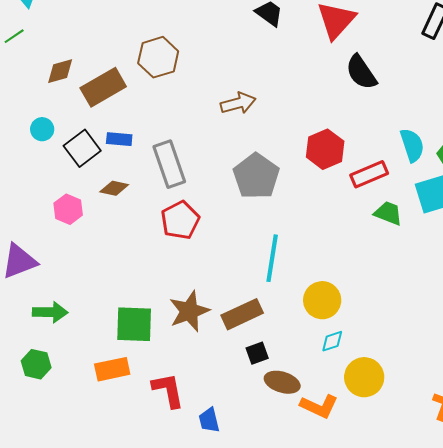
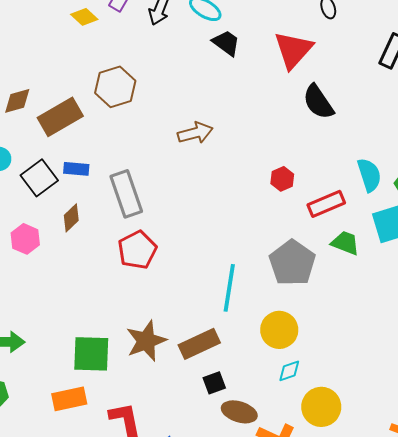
red hexagon: (325, 149) -> (282, 179), size x0.6
gray pentagon: (256, 176) -> (292, 263), moved
brown diamond: (114, 188) -> (71, 218), turned -56

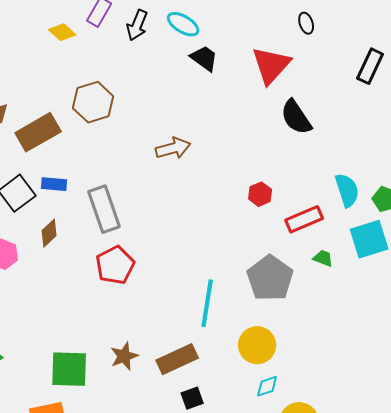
green trapezoid: (345, 243) -> (323, 258), size x0.7
brown star: (146, 341) -> (124, 356), size x0.7

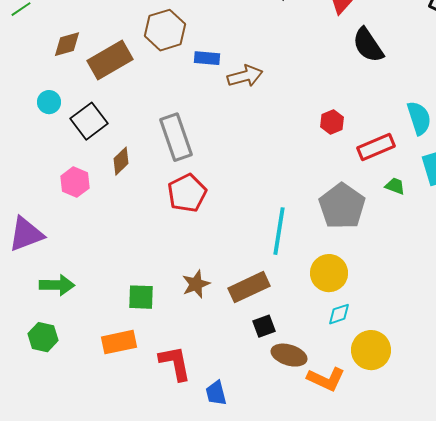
blue rectangle: (54, 184) -> (207, 58), moved
green square: (69, 369) -> (141, 297), size x0.7

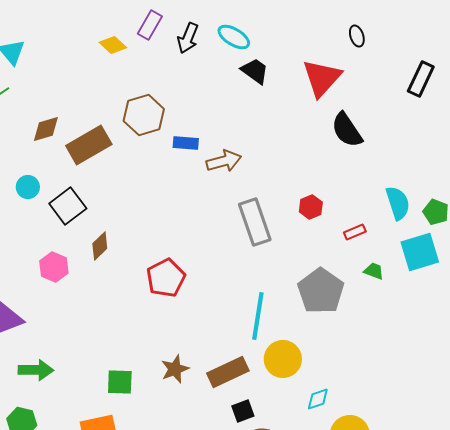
gray rectangle: (176, 137) -> (255, 222), moved
red rectangle: (376, 147) -> (355, 232), size x0.6
yellow circle: (329, 273) -> (283, 359), moved

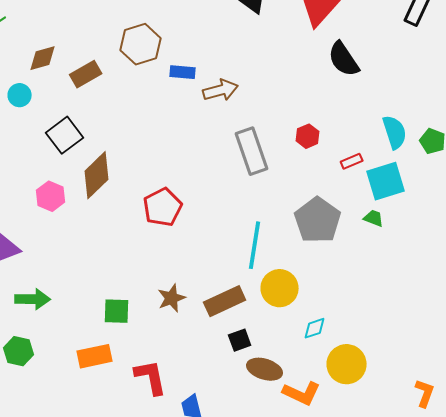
brown rectangle: (89, 145) -> (86, 74), size x0.7
cyan circle: (28, 187) -> (20, 95), moved
brown diamond: (100, 246) -> (97, 175), size x1.6
cyan square: (420, 252) -> (386, 181), moved
green trapezoid: (374, 271) -> (374, 218), moved

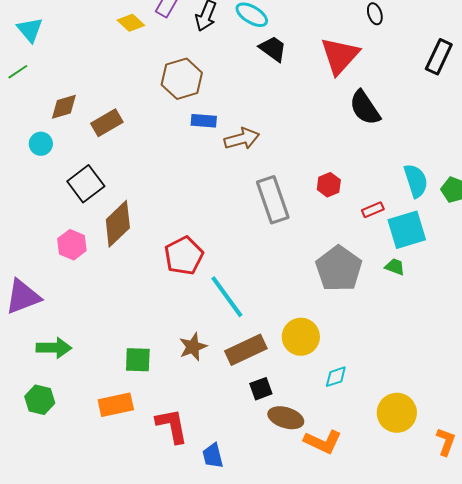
brown hexagon: (141, 44) -> (182, 79), moved
cyan line: (255, 245) -> (227, 297), moved, turned -45
yellow circle: (347, 364) -> (397, 413), moved

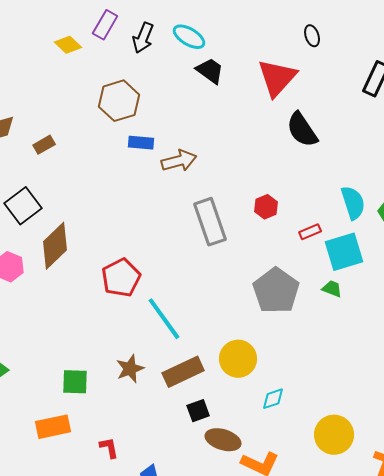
brown rectangle: (107, 123) -> (44, 145), size x0.7
red L-shape: (172, 426) -> (109, 448), size x0.6

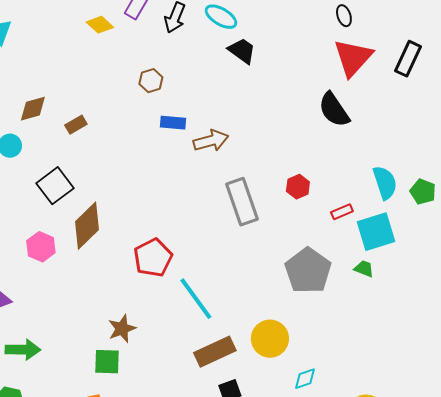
red triangle: (277, 78) -> (353, 58), moved
brown hexagon: (119, 101) -> (151, 81), size x0.6
brown star: (130, 369) -> (122, 329), moved

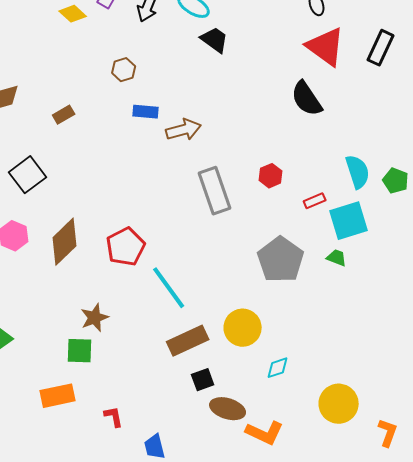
red triangle: (353, 58) -> (326, 47), turned -36
brown rectangle: (76, 125) -> (64, 115), moved
brown diamond: (87, 226) -> (65, 242), moved

